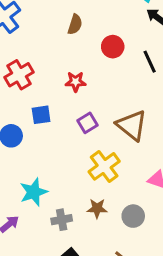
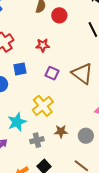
red circle: (113, 47) -> (59, 15), moved
purple square: (87, 123) -> (52, 73), turned -32
yellow cross: (104, 166) -> (43, 106), moved

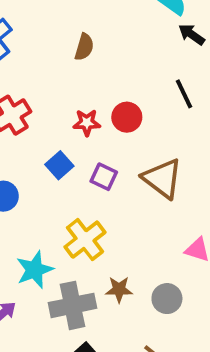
red circle: (59, 15) -> (127, 117), moved
blue square: (20, 69) -> (59, 165), moved, turned -32
gray cross: (37, 140) -> (73, 305), size x1.6

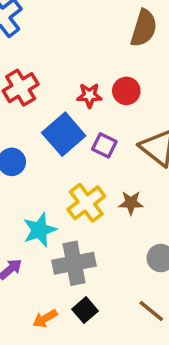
brown semicircle: (84, 47) -> (144, 28), moved, size x1.5
blue square: (59, 165) -> (64, 134), size x1.6
brown star: (119, 289) -> (131, 203), moved

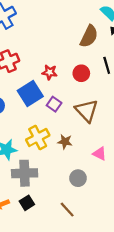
red circle: (126, 91) -> (81, 73), moved

